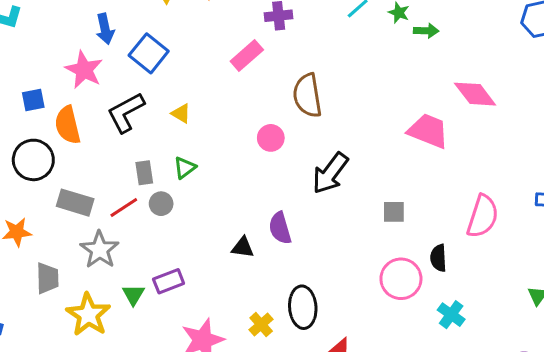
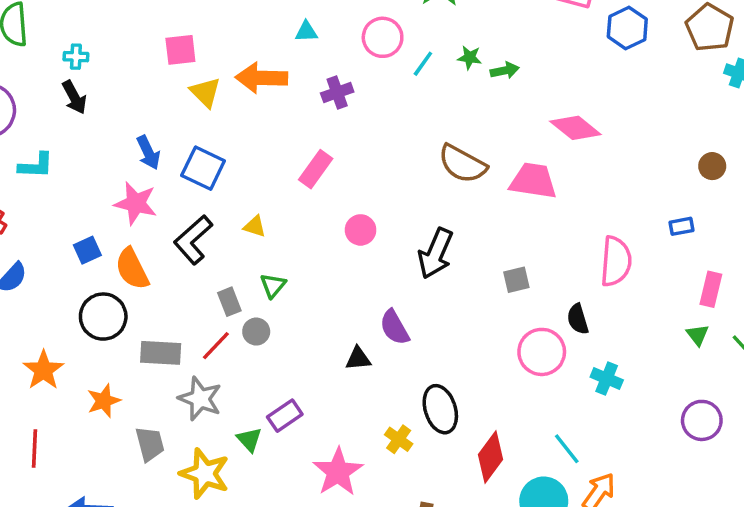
pink rectangle: (247, 56) -> (316, 169), moved
brown semicircle: (307, 96) -> (462, 164), moved, turned -39

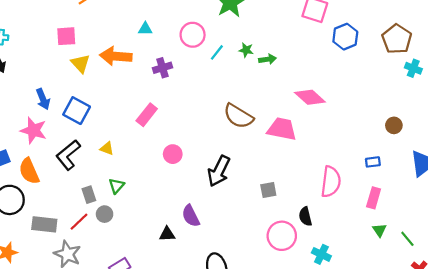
pink rectangle: (711, 289) -> (374, 198), moved

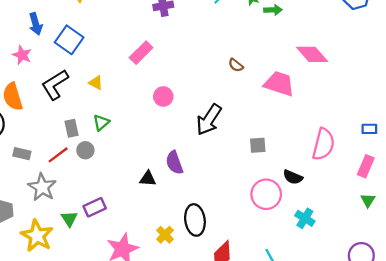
brown semicircle: (238, 116) -> (236, 65), size x0.5
pink star: (33, 130) -> (22, 55), size x0.7
black semicircle: (305, 216) -> (293, 177), turned -60
gray rectangle: (44, 224) -> (22, 154), size x0.7

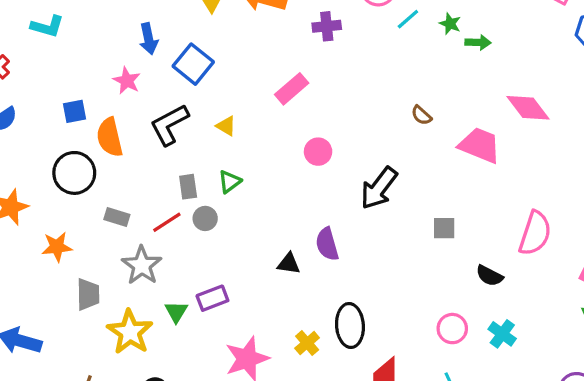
pink circle: (266, 194) -> (452, 329), moved, size x0.7

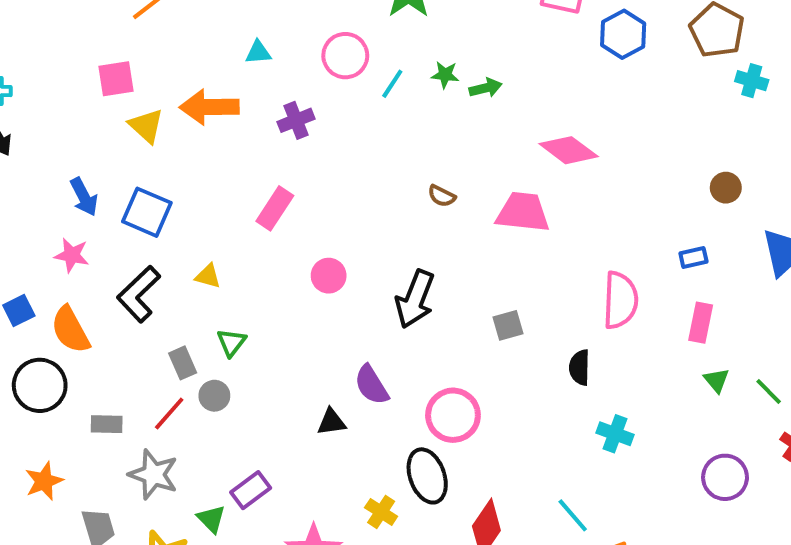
black semicircle: (489, 276) -> (580, 367), turned 80
pink circle: (452, 329) -> (453, 415), moved, size x1.4

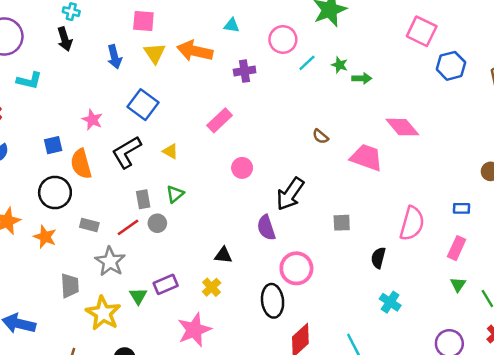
blue arrow: (84, 197) -> (114, 57), moved
purple semicircle: (371, 385) -> (266, 228), moved
orange star: (44, 481) -> (45, 237), moved, turned 30
yellow cross: (381, 512) -> (212, 287), moved

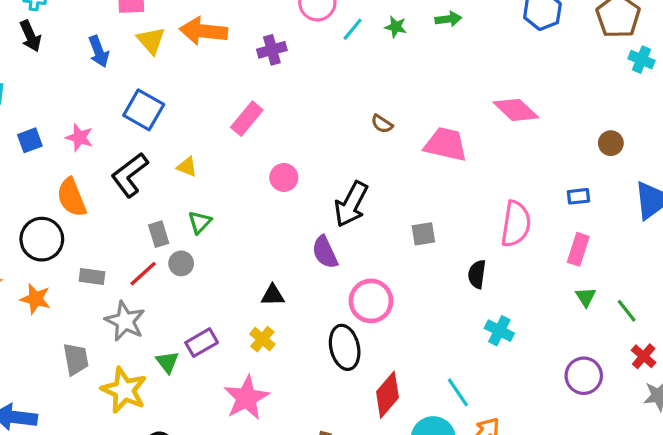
green arrow: (362, 78) -> (448, 19), moved
pink diamond: (402, 127) -> (516, 110), moved
blue square: (53, 145) -> (30, 140), moved

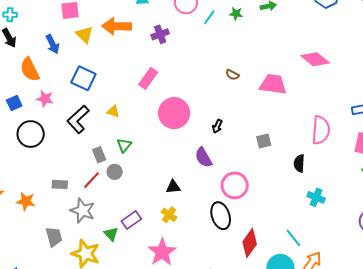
pink circle: (284, 177) -> (174, 113), size x1.8
orange semicircle: (72, 197) -> (30, 70), moved
black arrow: (351, 204) -> (217, 126), size x0.5
black circle: (42, 239) -> (31, 134), moved

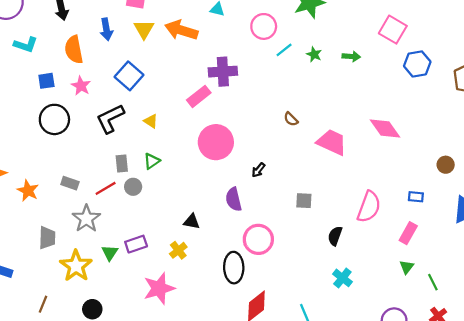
purple cross: (160, 34) -> (223, 72), moved, size x1.4

